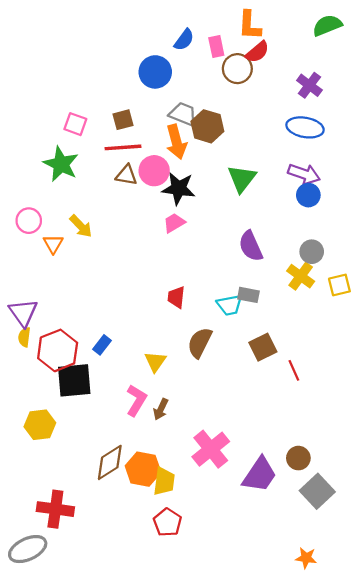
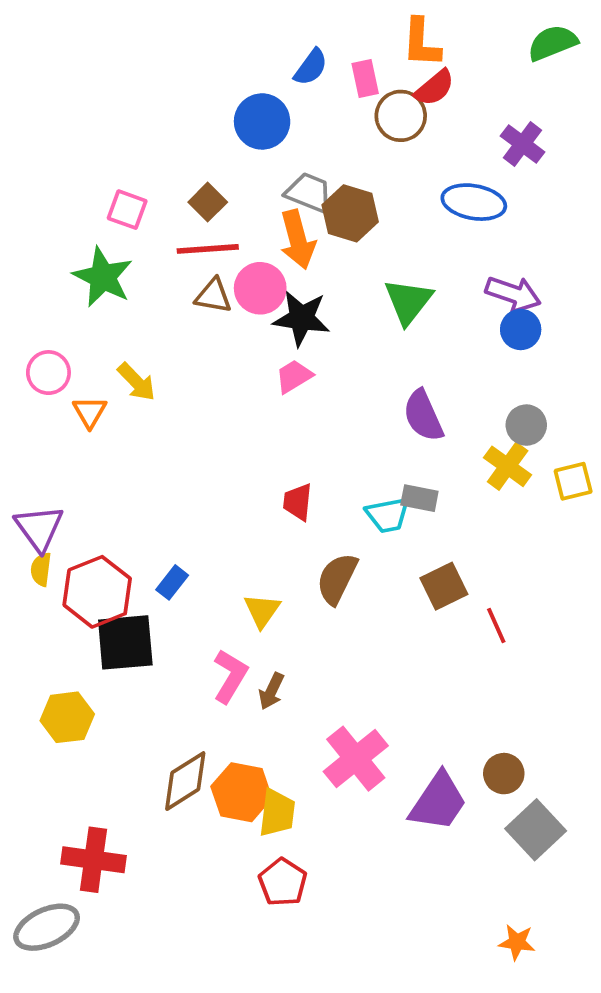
brown square: (123, 120) -> (208, 202), turned -30
blue ellipse: (305, 127) -> (474, 202), moved

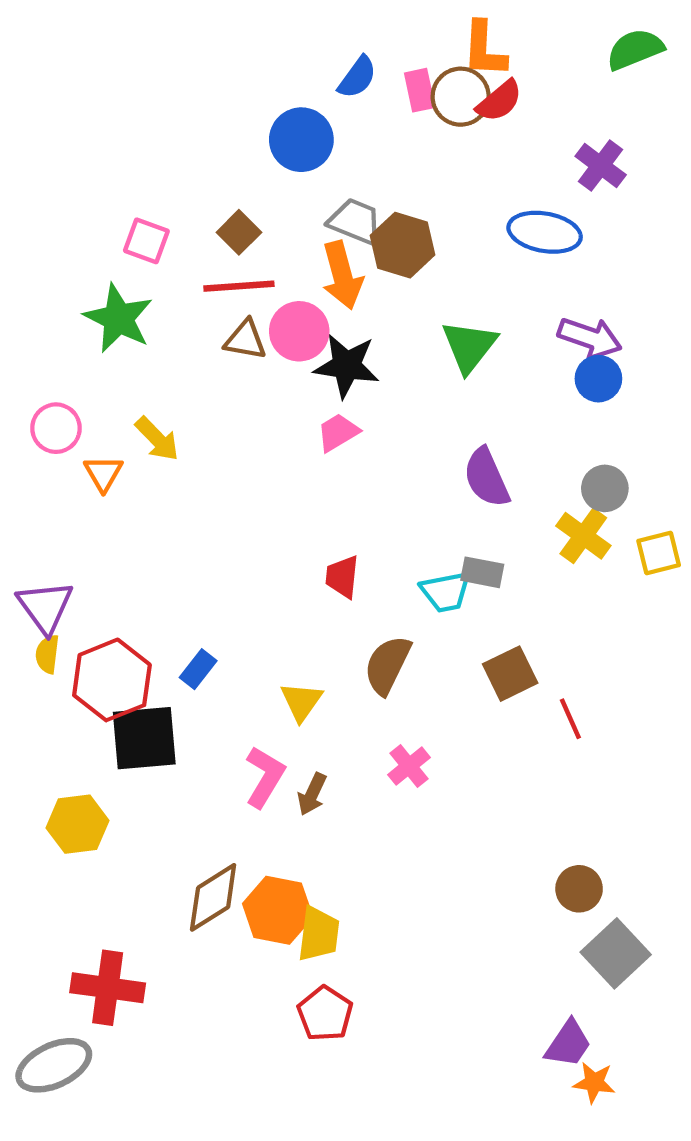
brown circle: (401, 116) -> (461, 97), moved
pink cross: (356, 759) -> (409, 766), moved, size x0.6
purple trapezoid: (438, 802) -> (568, 1044), moved, size x0.7

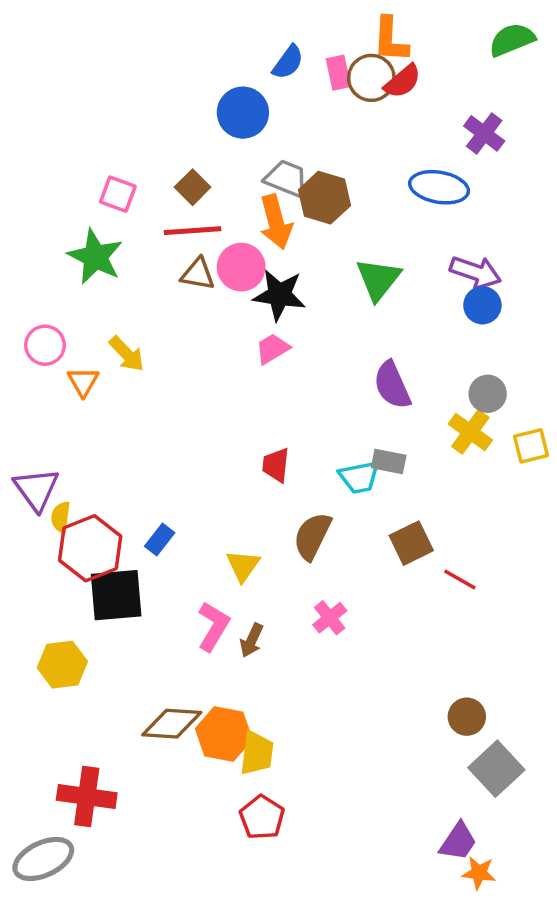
yellow semicircle: (47, 654) -> (61, 517), moved
red line: (570, 719) -> (460, 580), turned -36
brown diamond: (213, 897) -> (172, 724), turned 36

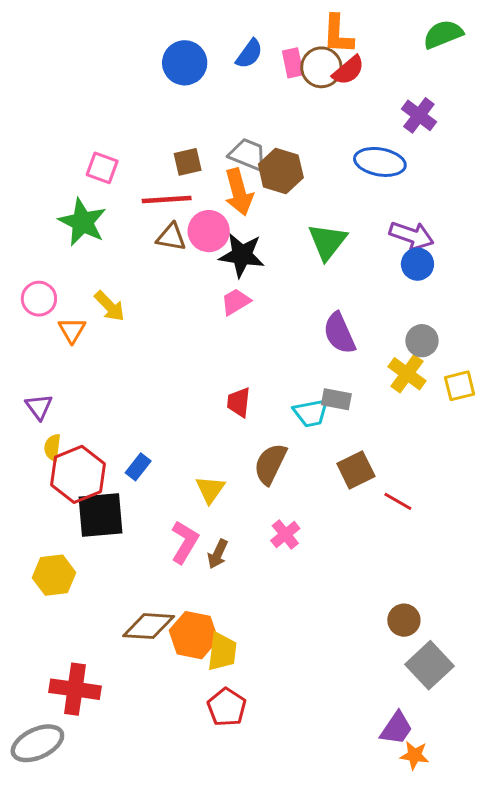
blue circle: (243, 113) -> (185, 63), moved
brown square: (193, 187) -> (188, 162), moved, turned 32
purple triangle: (36, 489) -> (39, 407), moved, size x0.7

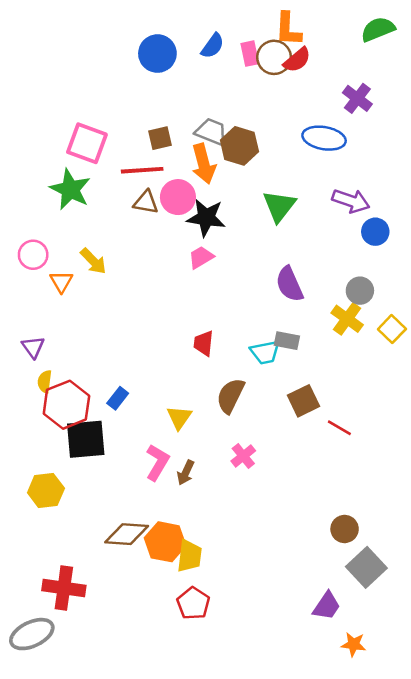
pink square: (102, 168) -> (87, 143), size x1.5
blue circle: (417, 264) -> (375, 232), moved
yellow square: (460, 386) -> (392, 329), turned -32
purple trapezoid: (396, 728) -> (327, 606), moved

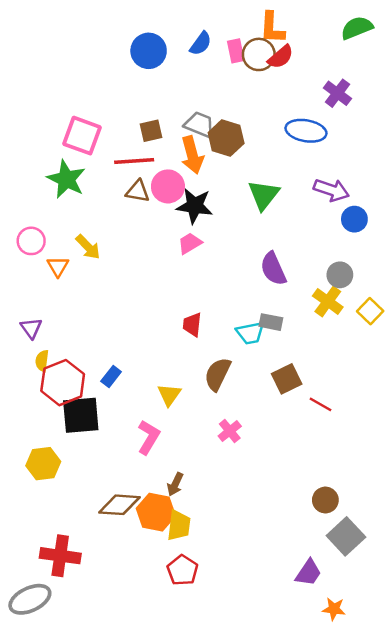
brown arrow: (186, 473) -> (175, 484), moved

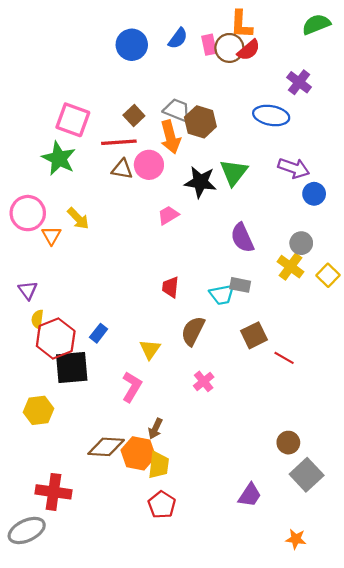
brown square: (151, 131) -> (134, 115), turned -30
black star: (195, 206) -> (200, 182), moved
pink circle: (31, 241) -> (28, 213), size x1.4
purple trapezoid: (308, 573) -> (250, 495), moved

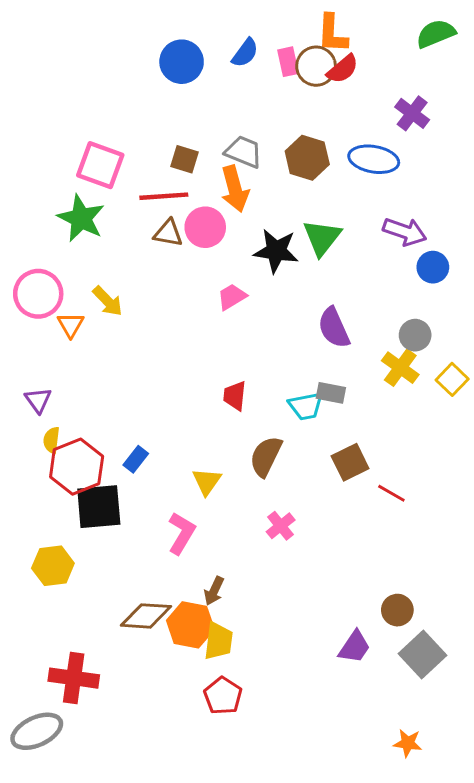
brown square: (134, 115) -> (185, 159), turned -30
brown hexagon: (200, 122) -> (307, 158), moved
purple trapezoid: (250, 495) -> (354, 647), moved

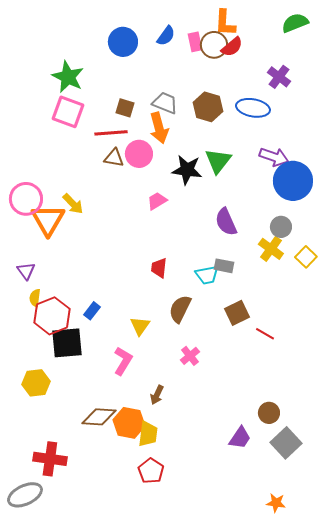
green star: (81, 218) -> (68, 77), moved
blue circle: (433, 267) -> (293, 181), size x1.8
orange triangle: (71, 325) -> (48, 220), size x1.8
brown arrow: (214, 591) -> (157, 395), moved

